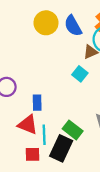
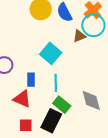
cyan square: (80, 74) -> (51, 53), moved, size x1.5
cyan line: (44, 135) -> (56, 83), moved

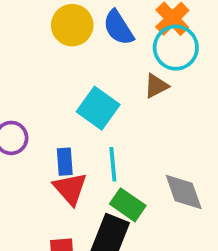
brown triangle: (79, 36) -> (156, 86), moved
red triangle: (22, 99) -> (70, 189), moved, turned 30

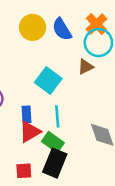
red triangle: (70, 189) -> (30, 132), turned 40
green rectangle: (128, 205) -> (53, 142), moved

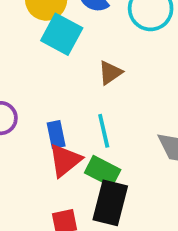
brown triangle: (86, 67) -> (110, 73), moved
cyan square: (48, 81) -> (62, 34), moved

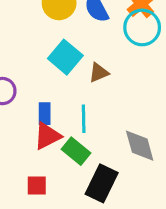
cyan square: (62, 34) -> (65, 57), moved
black rectangle: (110, 203) -> (102, 183), moved

